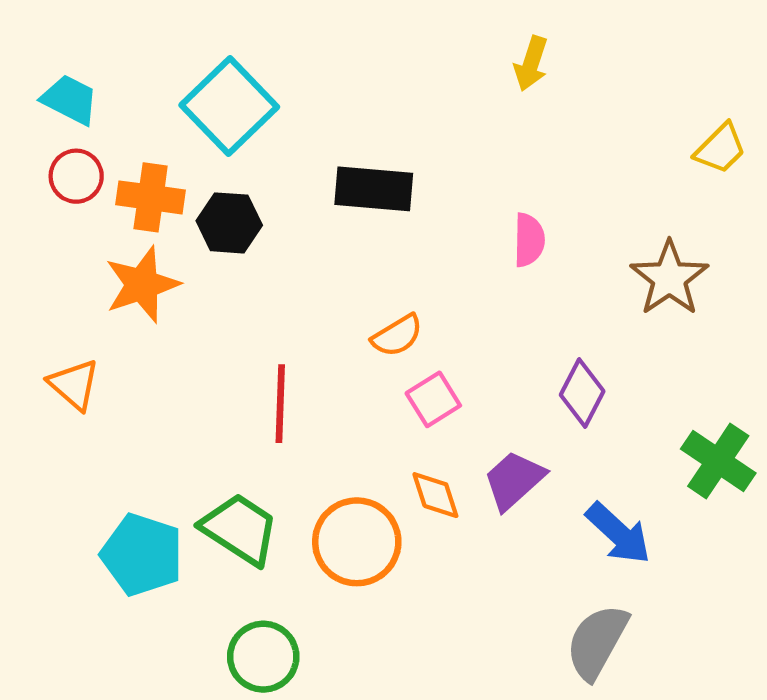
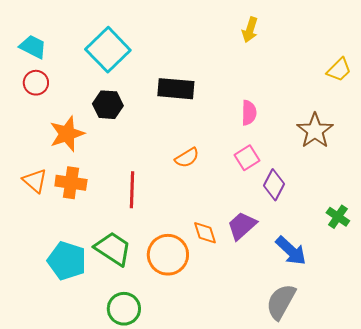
orange cross: (151, 197) -> (71, 183), moved
pink square: (433, 399) -> (247, 158), moved
green cross: (718, 461) -> (338, 217), size x0.7

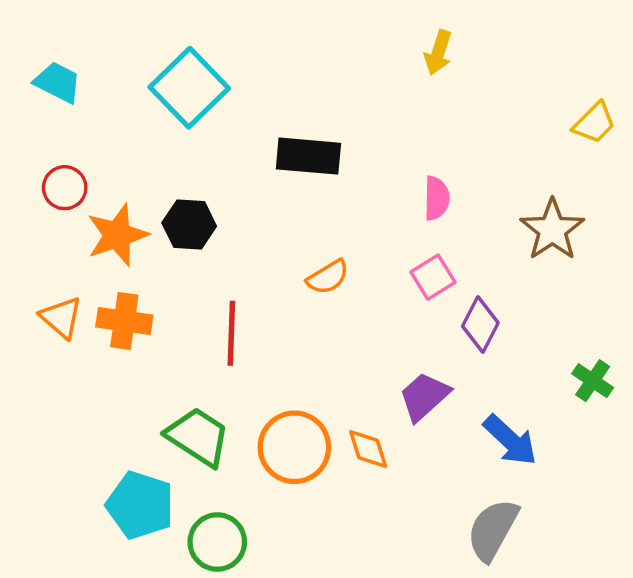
red circle: (36, 83) -> (65, 188), moved
black hexagon: (108, 105) -> (189, 225), moved
orange diamond: (205, 233) -> (368, 449), moved
cyan pentagon: (67, 261) -> (140, 505), moved

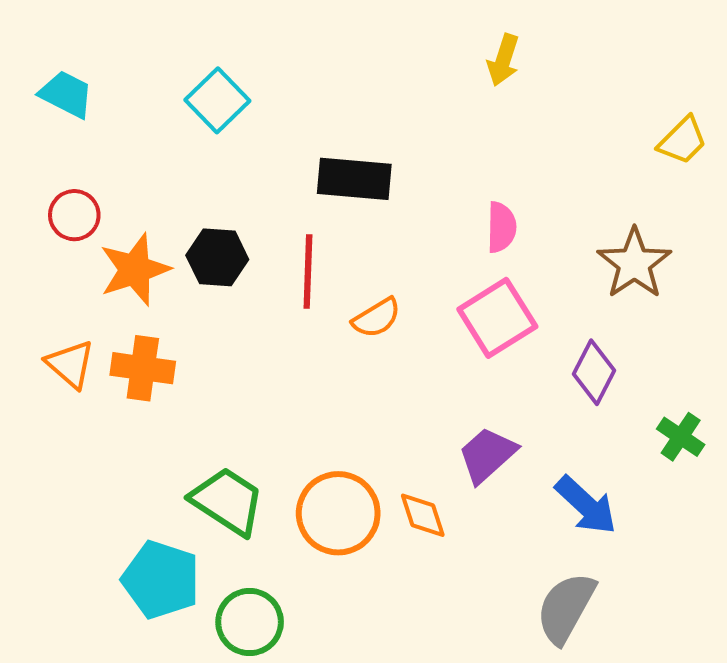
cyan square: (189, 88) -> (217, 100), size x0.7
pink square: (433, 277) -> (497, 318), size x1.5
purple diamond: (480, 324) -> (594, 372), moved
red line: (231, 333) -> (308, 272), moved

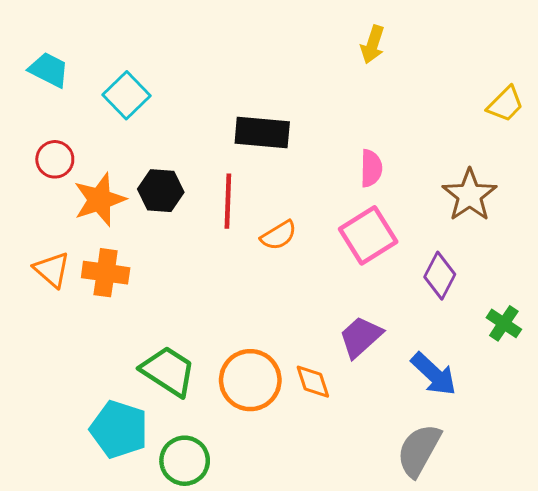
cyan square: (217, 100) -> (126, 95), moved

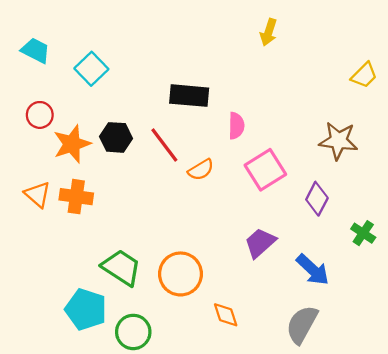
pink semicircle: (371, 168) -> (236, 126), moved
brown star: (470, 195) -> (338, 141), turned -30
red line: (228, 201) -> (164, 145), turned -39
orange diamond: (313, 382) -> (226, 315), moved

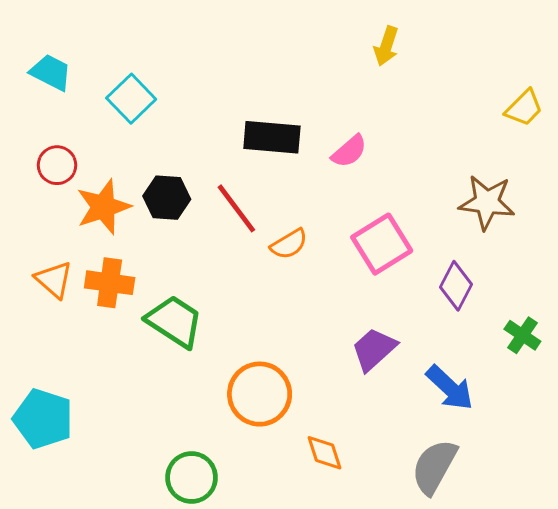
pink semicircle: (236, 126) -> (349, 151), moved, turned 48
green trapezoid: (121, 267) -> (175, 321), moved
cyan pentagon: (86, 309) -> (43, 419), moved

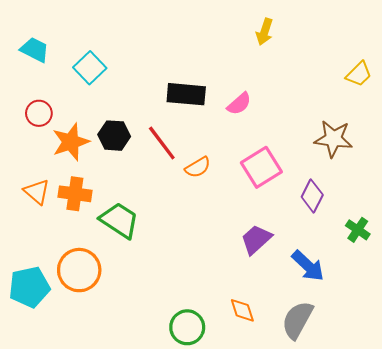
orange circle: (260, 394) -> (79, 270), moved
cyan pentagon: (43, 419) -> (29, 287), turned -30
orange diamond: (325, 453) -> (242, 310), moved
green circle: (192, 478) -> (187, 327), moved

